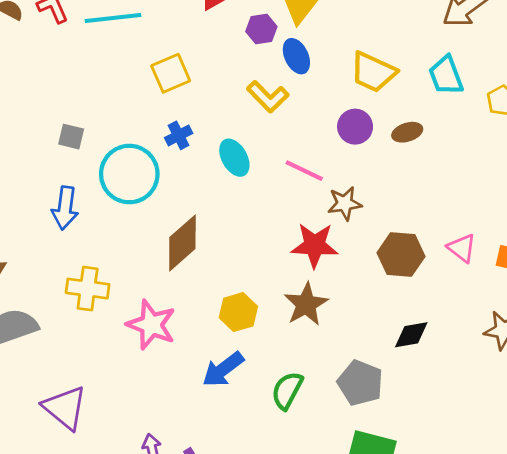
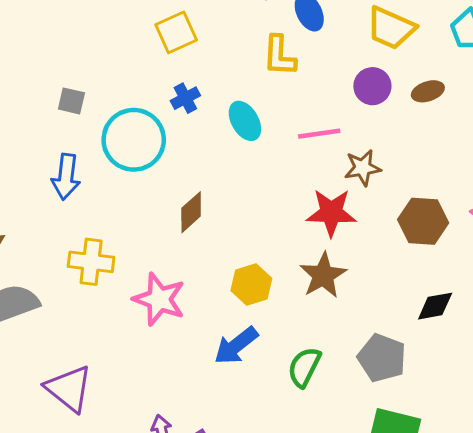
yellow L-shape: (268, 97) -> (279, 56), turned 48
pink line: (304, 171) -> (319, 134), turned -33
brown diamond: (182, 243) -> (191, 212), size x0.7

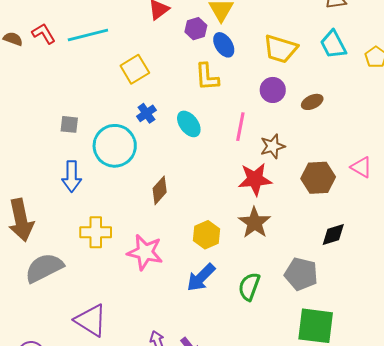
brown ellipse: (428, 91) -> (312, 102), moved
pink line: (319, 134) -> (240, 127), turned -64

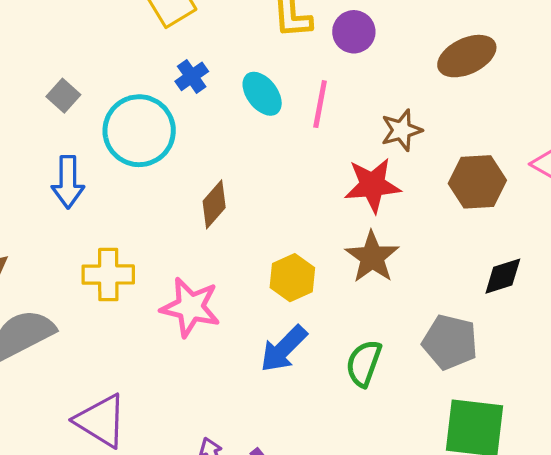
purple circle: (273, 90) -> (354, 32), moved
brown ellipse: (312, 102) -> (467, 56), size x1.6
gray square: (69, 124) -> (63, 96), turned 36
pink line: (240, 127) -> (320, 104), moved

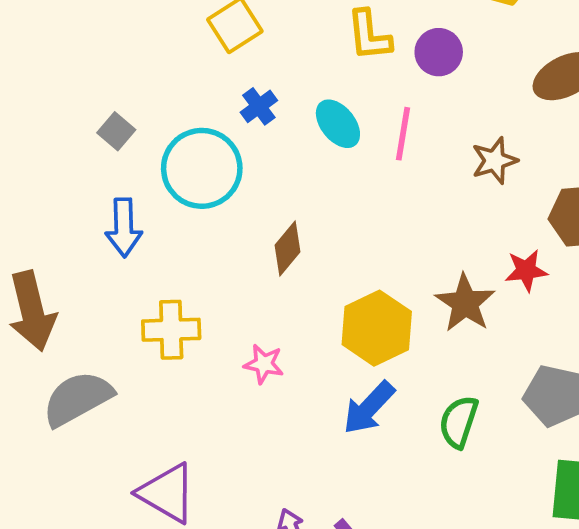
red star: (372, 185) -> (526, 270), moved, size x0.7
yellow hexagon: (292, 278) -> (377, 328), size x1.4
pink star: (190, 307) -> (264, 364), size x0.6

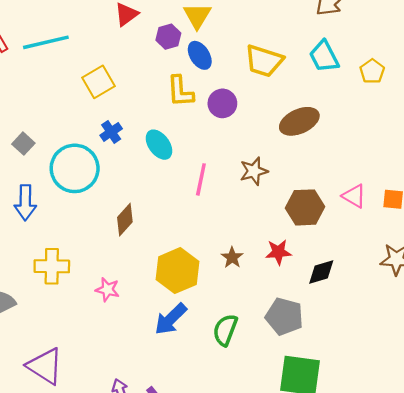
pink line: (403, 134) -> (201, 179), moved
red star: (526, 270) -> (278, 252), moved
brown star: (465, 303) -> (232, 257), size x0.6

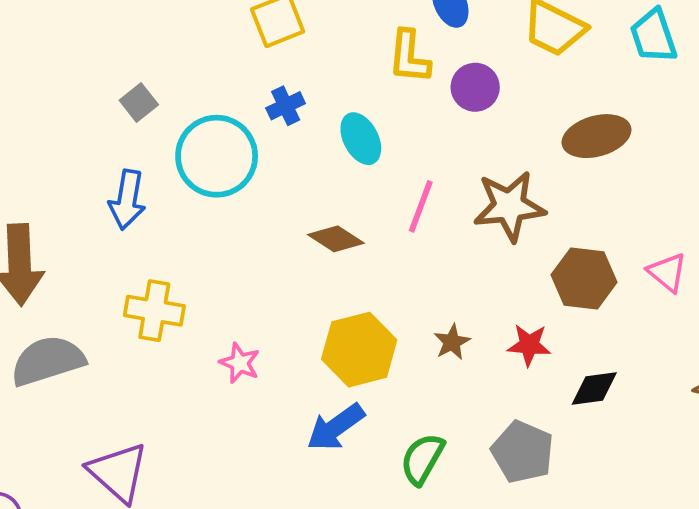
brown star: (254, 171) -> (509, 206), size x1.5
brown diamond: (125, 220) -> (336, 239), moved, turned 72

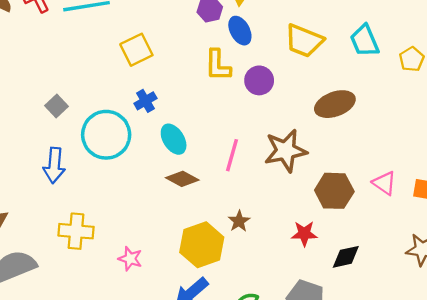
cyan ellipse: (361, 139) -> (174, 139), moved
brown star: (452, 342) -> (239, 221), moved

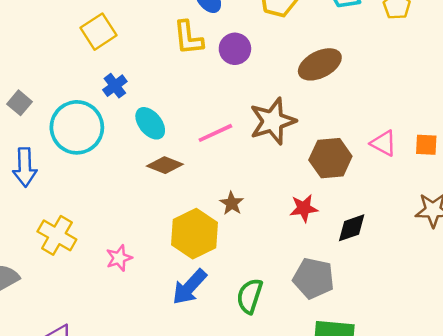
pink line: (232, 155) -> (215, 133), turned 56
yellow cross: (76, 231) -> (57, 235), turned 32
pink star: (130, 259) -> (119, 258), turned -30

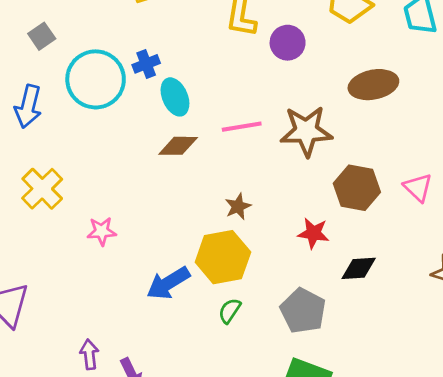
blue cross: (115, 86) -> (146, 64), moved
brown diamond: (165, 165) -> (178, 146), turned -36
yellow hexagon: (195, 234) -> (223, 257), moved
green semicircle: (250, 296) -> (230, 311), size x0.7

